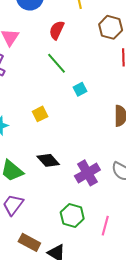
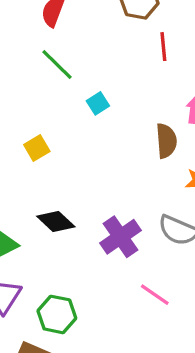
green hexagon: (72, 215) -> (57, 314), moved
pink line: (105, 226) -> (155, 295), moved, turned -66

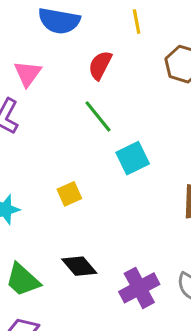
cyan square: (98, 103) -> (133, 158), size x1.5

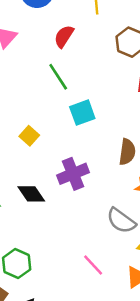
yellow square: (69, 194) -> (29, 136), turned -30
purple cross: (139, 288) -> (73, 174), moved

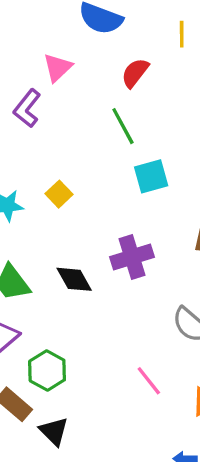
yellow square: (29, 136) -> (59, 194), moved

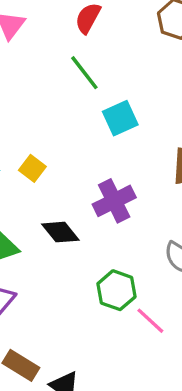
yellow square: (59, 194) -> (32, 168), moved
green hexagon: (47, 370) -> (117, 290), moved

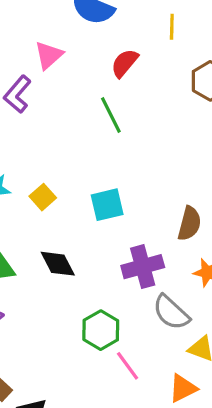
cyan square: (120, 118) -> (107, 205), moved
purple cross: (114, 201) -> (143, 267), moved

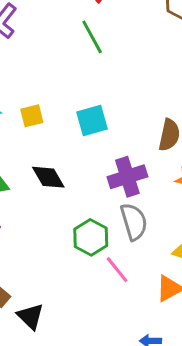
yellow square: (43, 197) -> (32, 116), turned 30
gray semicircle: (171, 312) -> (134, 222), moved, turned -147

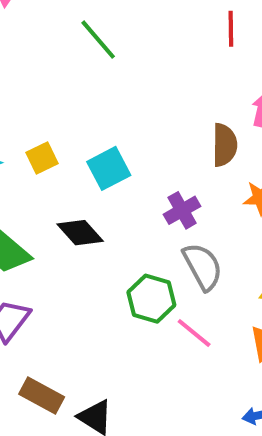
cyan square: (92, 120) -> (109, 168), moved
purple cross: (127, 177) -> (182, 210), size x0.7

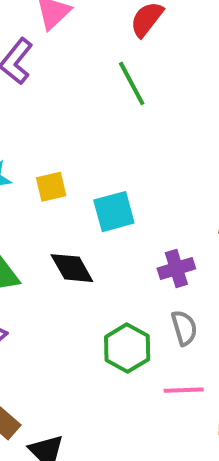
gray semicircle: (203, 266) -> (184, 328), size x0.7
pink line: (194, 333) -> (184, 390), moved, turned -54

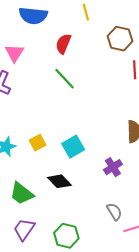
gray semicircle: (184, 328) -> (114, 212), moved
green hexagon: (127, 348) -> (66, 236), moved

